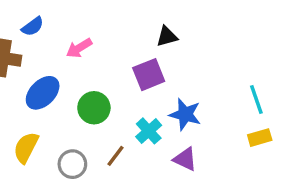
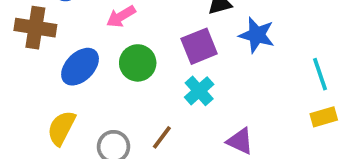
green circle: (94, 108) -> (138, 63), moved
blue star: (185, 114) -> (257, 35), moved
cyan cross: (149, 131) -> (199, 91), moved

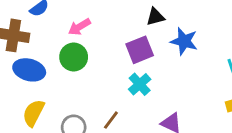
green circle: (138, 63) -> (74, 57), moved
blue ellipse: (80, 67) -> (29, 70), moved, turned 60

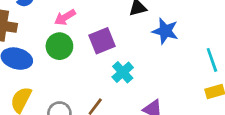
purple square: (140, 50) -> (102, 41), moved

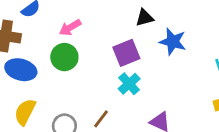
purple square: (102, 41) -> (126, 53), moved

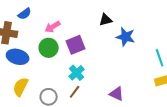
purple square: (126, 53) -> (76, 45), moved
cyan cross: (129, 84) -> (77, 73), moved

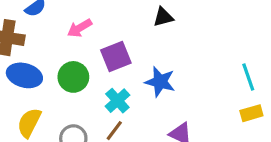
blue star: (126, 37) -> (160, 82), moved
green circle: (49, 48) -> (73, 77), moved

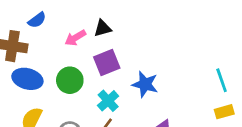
black triangle: (163, 17) -> (103, 28), moved

